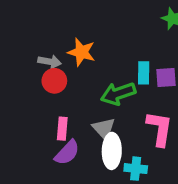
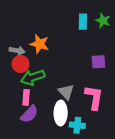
cyan rectangle: (144, 73) -> (83, 22), moved
green arrow: (118, 94) -> (33, 77), moved
gray triangle: (104, 129) -> (66, 92), moved

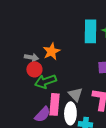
cyan rectangle: (83, 22) -> (90, 31), size x1.6
orange star: (39, 44) -> (51, 51), turned 30
pink rectangle: (26, 97) -> (54, 104), moved, size x1.5

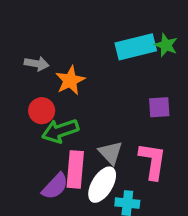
cyan rectangle: (90, 31) -> (136, 47), turned 75
gray arrow: (31, 57) -> (37, 64), moved
white ellipse: (70, 113) -> (102, 185), turned 30

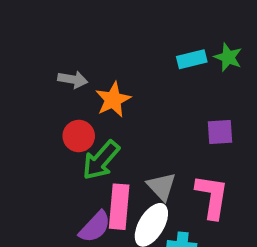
cyan rectangle: (136, 47) -> (192, 59), size x0.6
green arrow: (60, 131) -> (101, 160), turned -30

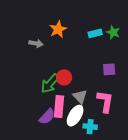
orange star: (113, 100) -> (58, 29), moved
red circle: (79, 136) -> (64, 77), moved

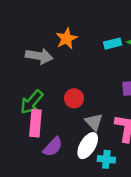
gray arrow: (36, 43) -> (39, 56), size x1.5
green arrow: (50, 83) -> (32, 102), moved
pink rectangle: (59, 107) -> (35, 123), moved

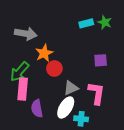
orange star: (67, 39) -> (44, 53), moved
gray triangle: (94, 122) -> (71, 88), turned 49
purple semicircle: (53, 147) -> (37, 109), turned 126

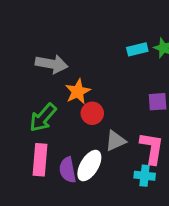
pink rectangle: (23, 89) -> (40, 160), moved
white ellipse: (66, 108) -> (89, 166), moved
cyan cross: (81, 119) -> (145, 176), moved

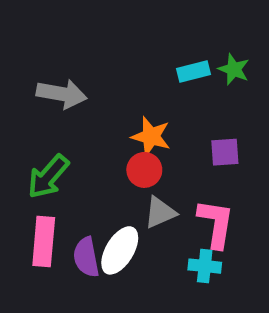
orange star: (78, 91) -> (151, 136), moved, turned -30
red circle: (92, 113) -> (144, 170), moved

